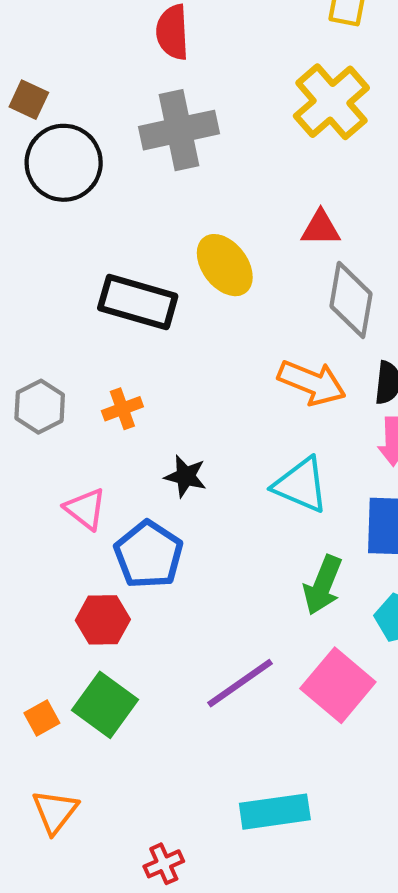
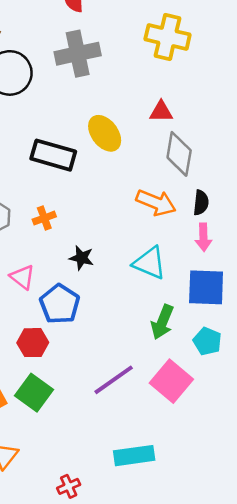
yellow cross: (331, 102) -> (168, 37), turned -36

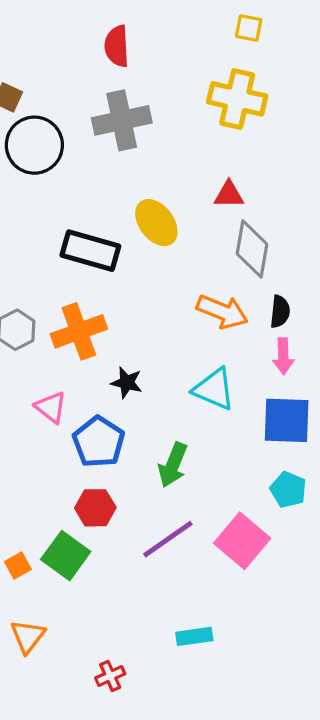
orange cross: (44, 218) -> (79, 331), size x1.8
green arrow: (162, 322) -> (173, 465), moved
red hexagon: (33, 343) -> (95, 508), moved
cyan rectangle: (134, 456) -> (194, 636), size x0.7

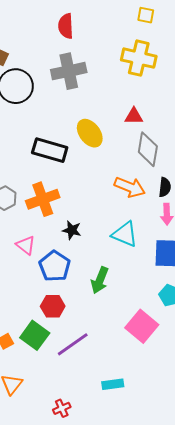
purple line: (168, 539) -> (73, 344), moved

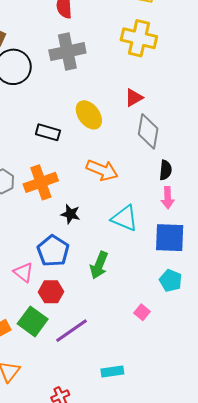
red triangle: (134, 116) -> (134, 98), turned -30
black rectangle: (50, 150) -> (48, 132), size x0.7
orange arrow: (130, 187) -> (102, 170), moved
pink triangle: (26, 245) -> (23, 272), moved
pink square: (142, 326) -> (142, 312), size x0.5

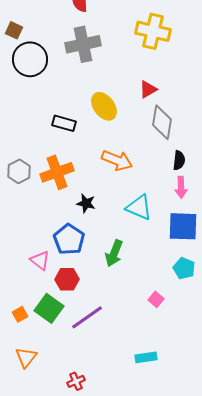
cyan rectangle: (112, 372) -> (146, 357), moved

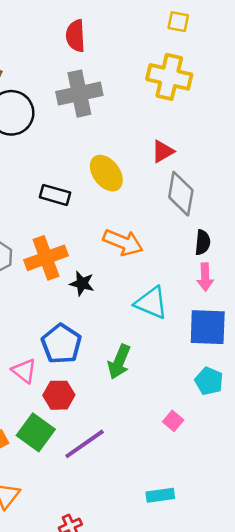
black star: (86, 203) -> (82, 283), moved

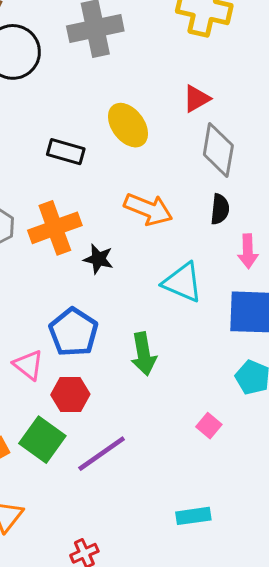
black semicircle: (203, 242) -> (220, 209), moved
green arrow: (119, 362) -> (144, 354), turned -32

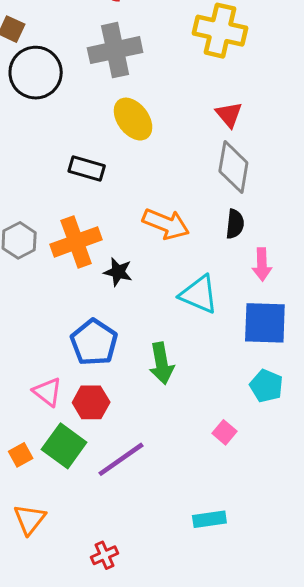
red triangle: (196, 99) -> (229, 115), moved, turned -40
yellow ellipse: (128, 125) -> (133, 119), moved
pink triangle: (28, 365) -> (48, 392), moved

